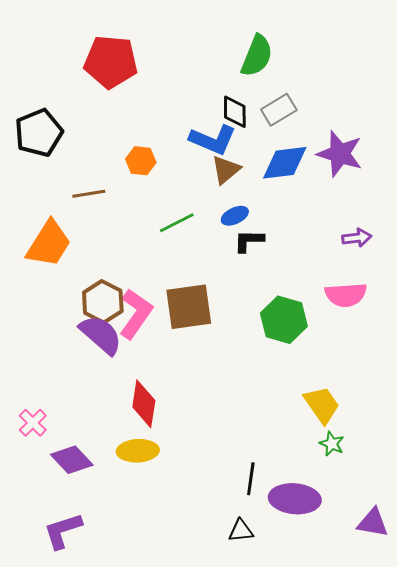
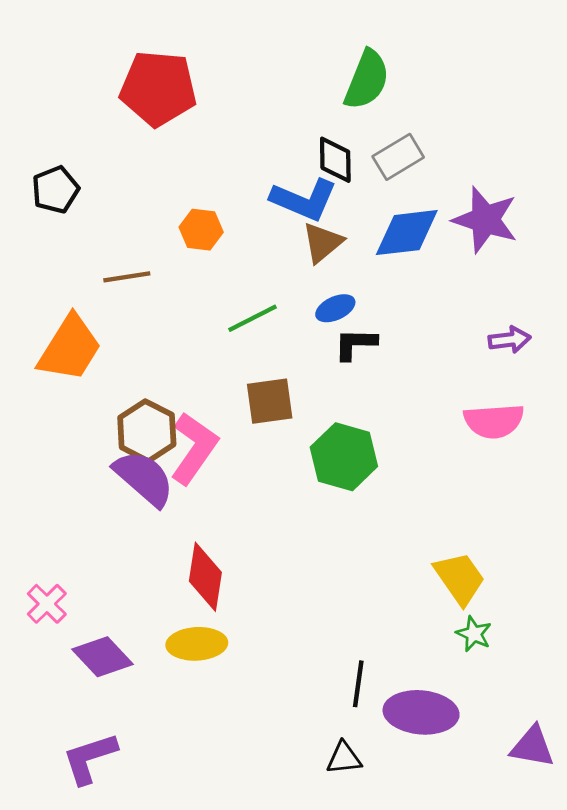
black pentagon: (39, 133) -> (55, 190), size x0.7
brown square: (189, 307) -> (270, 401), moved, size x0.7
green hexagon: (284, 320) -> (344, 457), moved

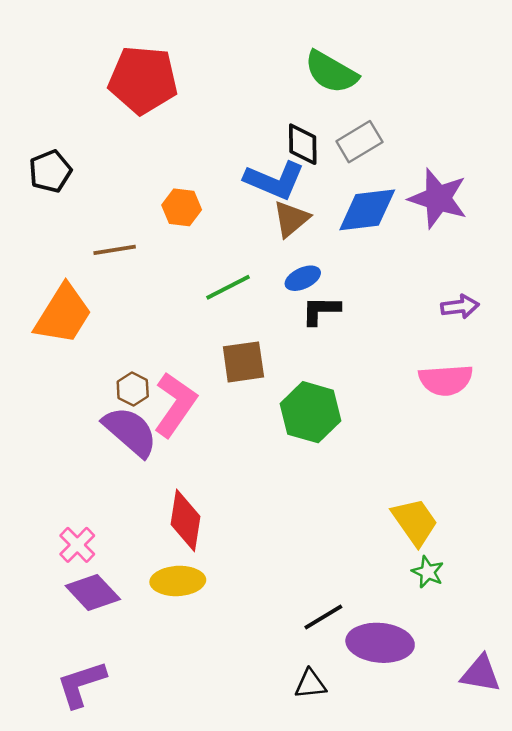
green semicircle: (367, 80) -> (331, 72), turned 98
brown hexagon: (147, 431) -> (133, 389), size x0.6
pink cross: (47, 604) -> (77, 545), moved
black line: (358, 684) -> (323, 617), turned 51

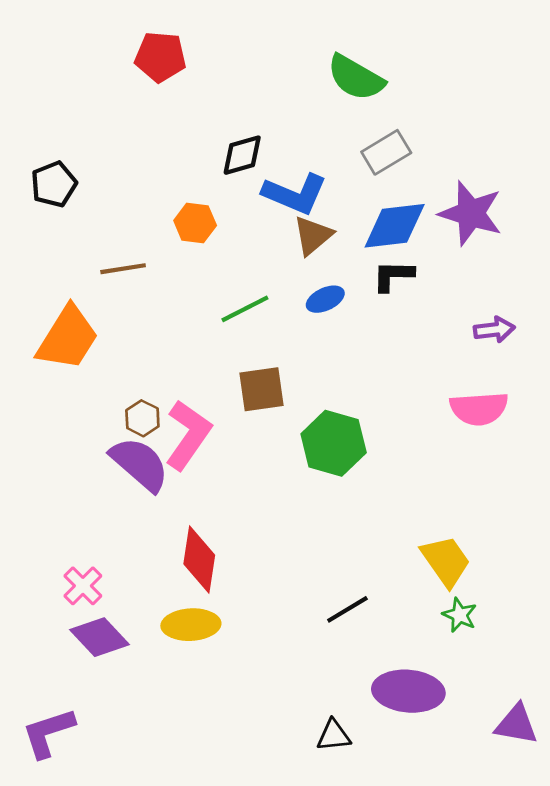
red pentagon: (143, 80) -> (160, 57), moved, size x0.7
black diamond: (303, 144) -> (242, 155), moved, turned 75
black L-shape: (321, 310) -> (393, 276), moved
black line: (323, 617) -> (347, 609), moved
purple L-shape: (81, 684) -> (48, 733), moved

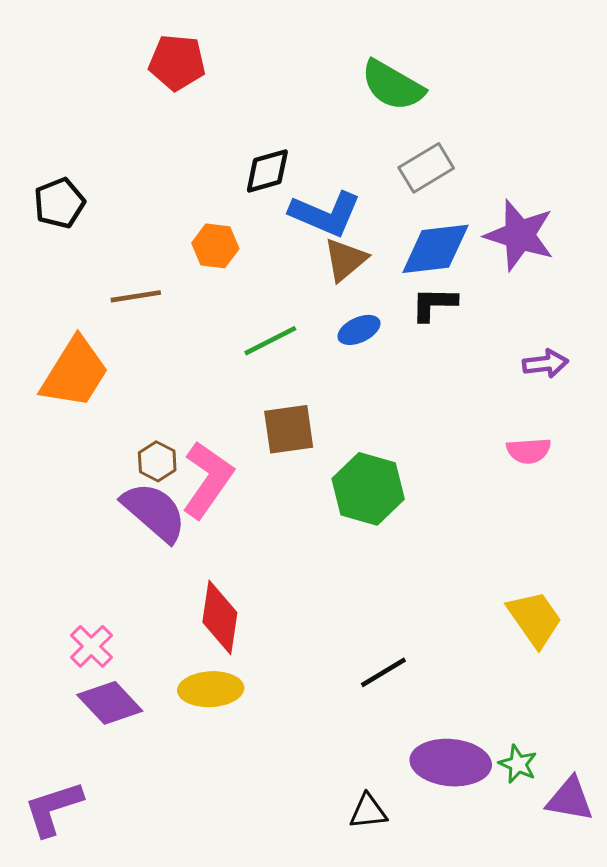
pink semicircle: (479, 409) -> (529, 451), size x0.7
yellow trapezoid: (446, 561) -> (535, 619), moved
green star: (460, 615) -> (518, 764), moved

